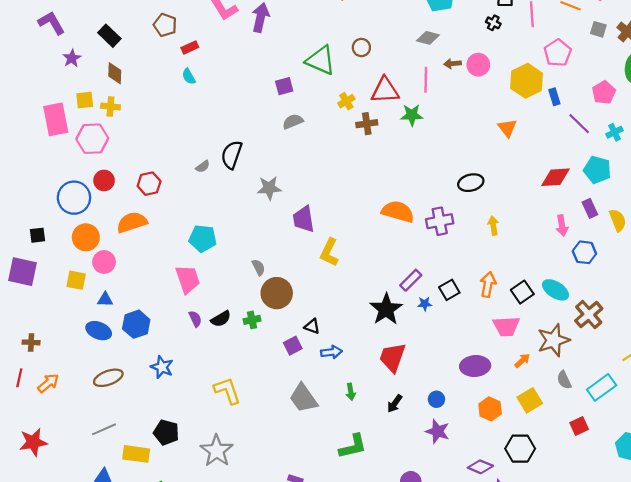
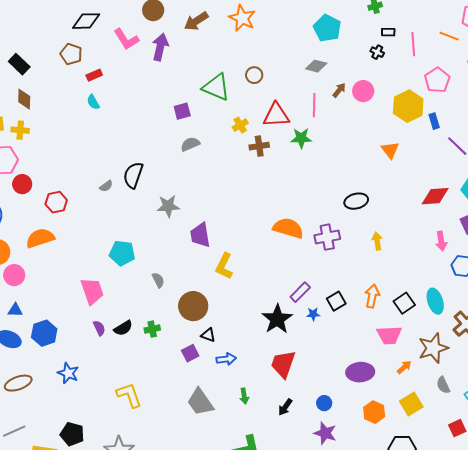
brown arrow: (453, 64) -> (339, 90), turned 133
red circle: (104, 180) -> (22, 184), moved
cyan pentagon: (203, 238) -> (122, 253), moved
cyan ellipse: (556, 290) -> (435, 301), turned 40
brown circle: (277, 293) -> (193, 306), moved

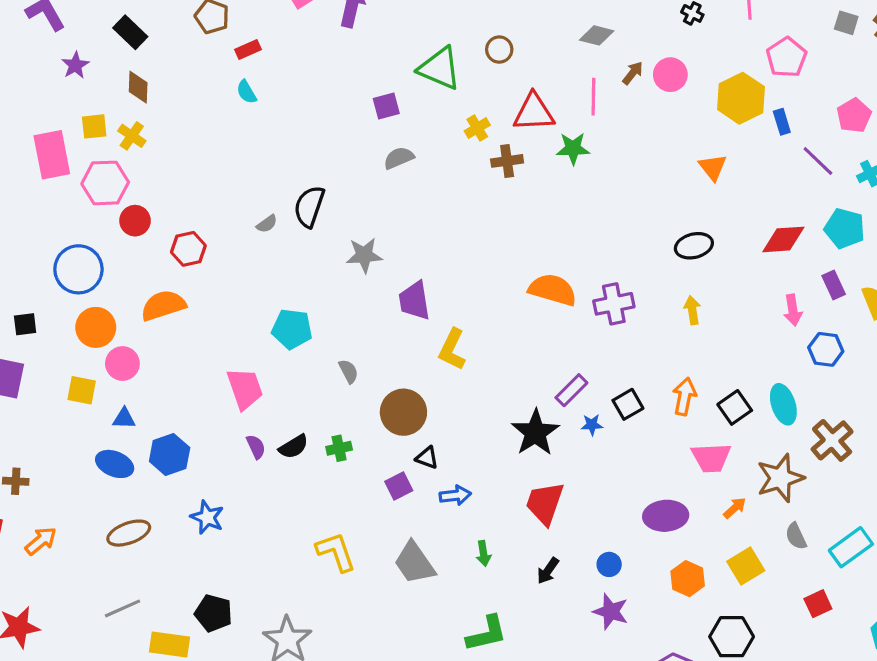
yellow cross: (20, 130) -> (132, 136), turned 30
black ellipse: (356, 201) -> (694, 246), moved
yellow L-shape: (129, 395) -> (336, 552), moved

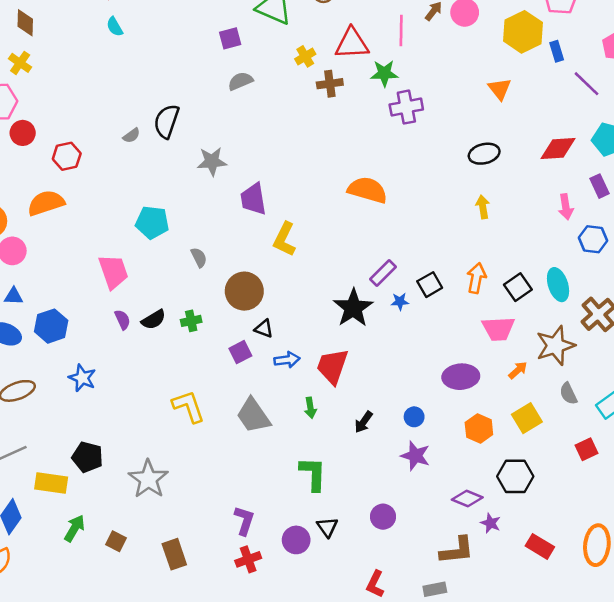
purple cross: (614, 304) -> (406, 107), moved
red trapezoid: (545, 503) -> (332, 366), moved
green L-shape: (487, 634) -> (313, 474), turned -75

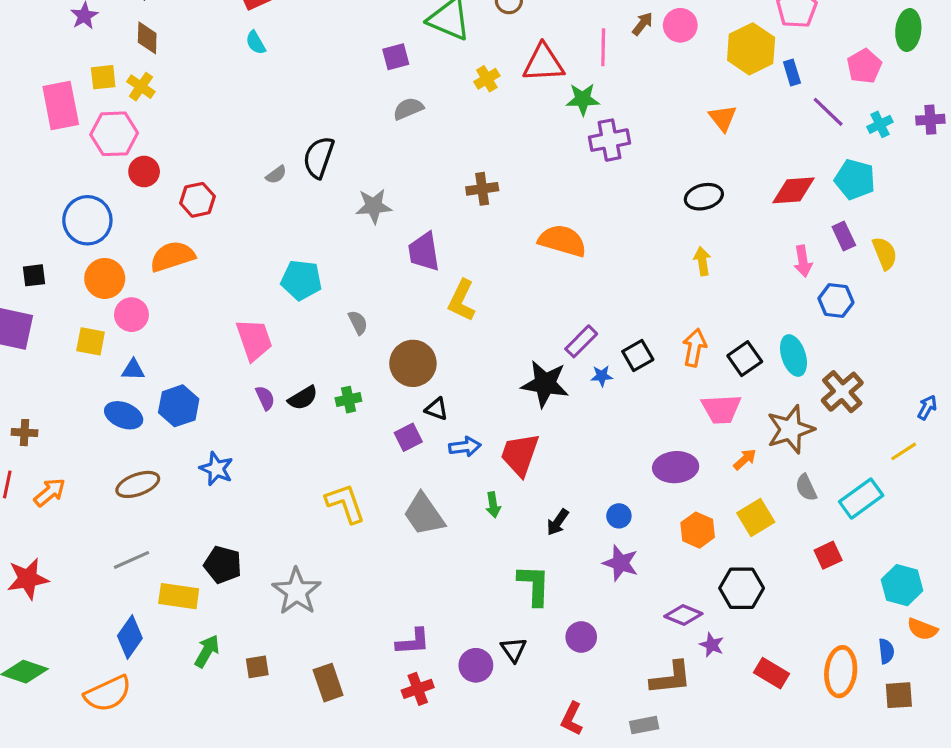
brown cross: (330, 84) -> (482, 189), moved
black star: (353, 308) -> (545, 384), turned -30
green L-shape: (313, 474) -> (534, 585), moved
purple L-shape: (244, 521) -> (413, 642), turned 68
brown square: (116, 541) -> (257, 667), turned -36

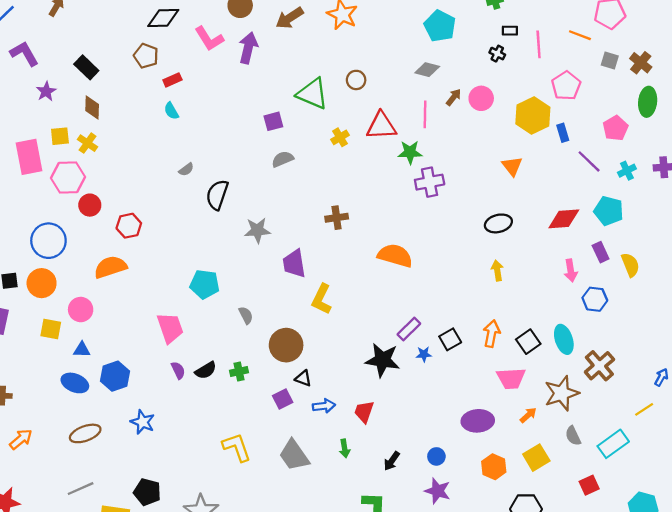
gray semicircle: (276, 175) -> (186, 169), moved
orange circle: (105, 278) -> (42, 283), moved
red trapezoid: (520, 455) -> (364, 412), size x0.7

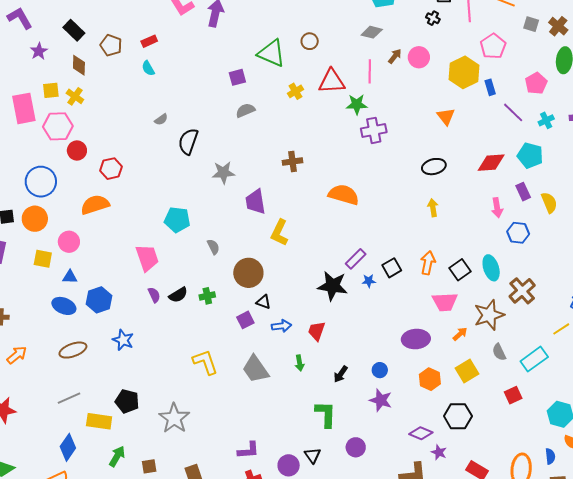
brown pentagon: (146, 56) -> (111, 45), moved

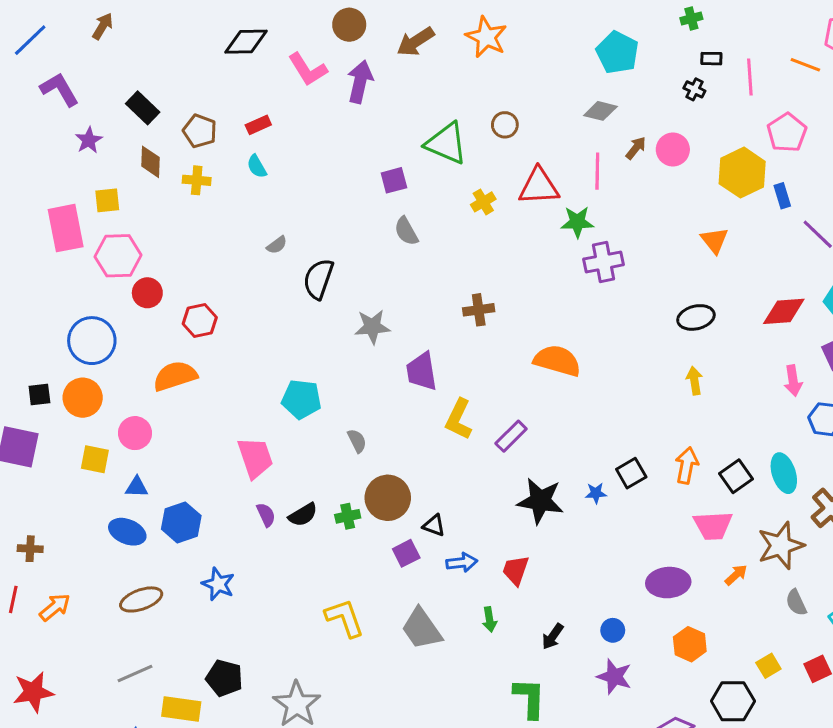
yellow cross: (75, 96) -> (197, 180), moved, turned -30
gray semicircle: (245, 110) -> (406, 231), turned -96
purple rectangle: (356, 259) -> (511, 436), moved
brown circle: (248, 273) -> (388, 498), moved
yellow square: (467, 371) -> (768, 666), moved, size x0.7

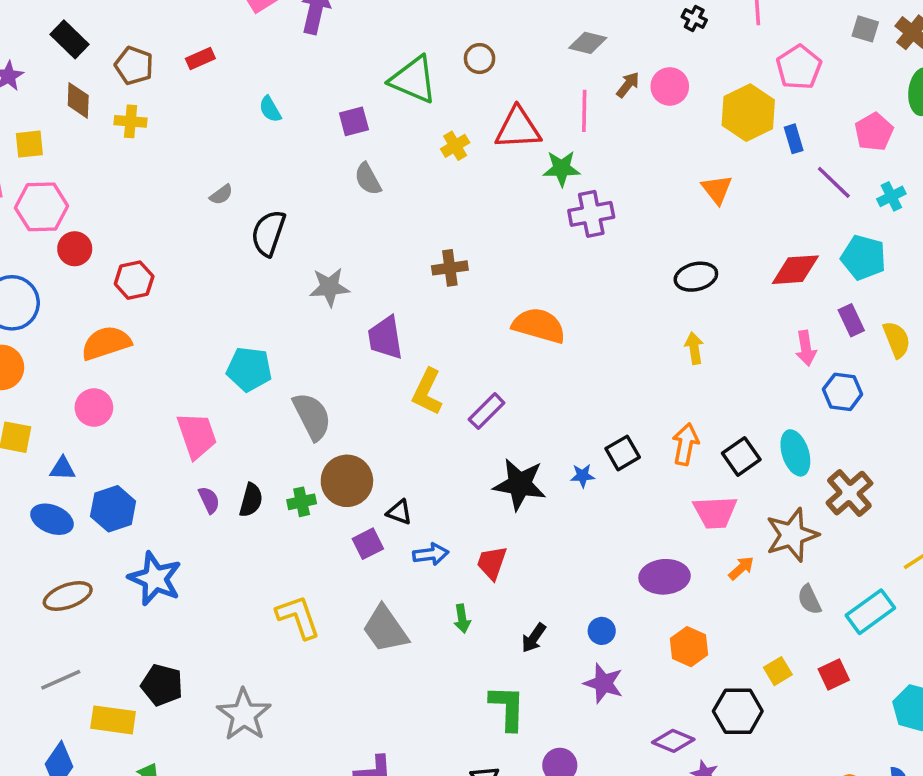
cyan semicircle: (257, 166) -> (270, 109), moved
pink circle: (135, 433) -> (94, 408), moved
gray semicircle: (357, 441) -> (312, 416), size x1.8
black semicircle: (303, 515) -> (251, 500), turned -44
blue star: (218, 584) -> (155, 579), size x1.4

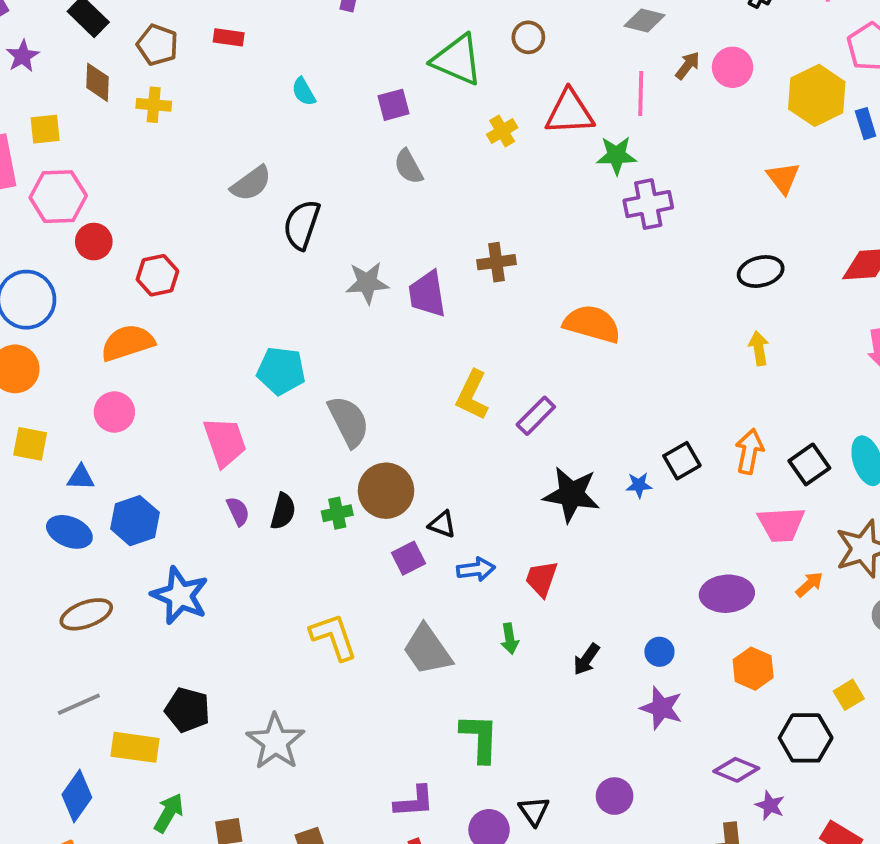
red rectangle: (200, 59) -> (229, 37), turned 32
gray semicircle: (221, 195) -> (251, 183), size x1.6
purple trapezoid: (385, 338) -> (427, 294), moved
green L-shape: (507, 708) -> (480, 738), moved

